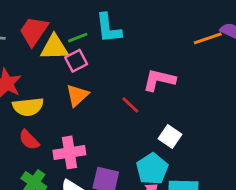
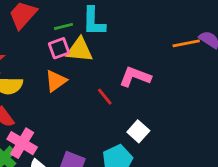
yellow triangle: (54, 47) -> (80, 50), moved
pink cross: (69, 152) -> (22, 143), moved, turned 32

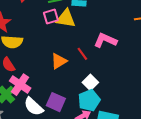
orange triangle: (56, 81) -> (59, 61), moved
white square: (138, 131) -> (90, 82), moved

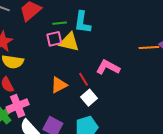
white square: (90, 82) -> (89, 98), moved
pink cross: (20, 85) -> (18, 106), turned 30

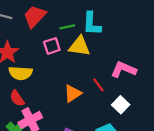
pink square: (54, 39) -> (52, 46), moved
white square: (89, 98) -> (121, 105), moved

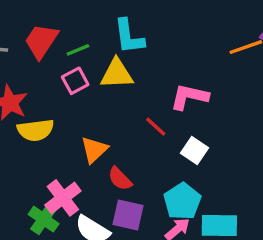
green line: (67, 27) -> (78, 50), moved
orange triangle: (73, 93) -> (94, 150), moved
red semicircle: (17, 98) -> (120, 179), moved

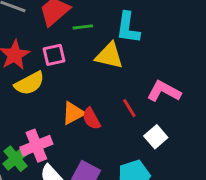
pink square: (75, 81) -> (54, 55), moved
yellow semicircle: (36, 130) -> (29, 83), turned -36
red semicircle: (120, 179) -> (91, 119), moved

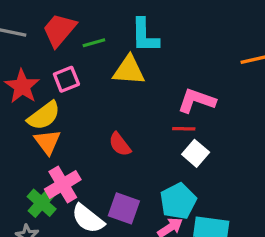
red line: (129, 108) -> (184, 129), moved, turned -48
orange triangle: (73, 113) -> (47, 142), moved, turned -30

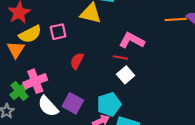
pink square: (66, 79) -> (58, 32), moved
orange triangle: (47, 142) -> (16, 50), moved
red semicircle: (120, 144) -> (77, 61), turned 56

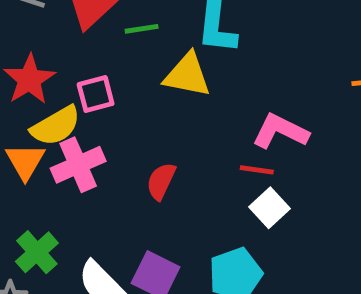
pink square: (58, 32) -> (96, 94), moved
pink cross: (35, 81) -> (78, 165), moved

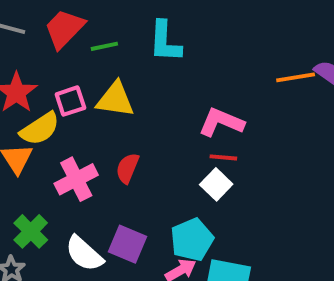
yellow triangle: (187, 75) -> (115, 99), moved
pink cross: (78, 165) -> (76, 179), moved
red line: (257, 170) -> (223, 157), moved

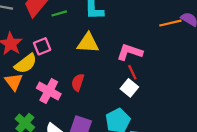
yellow triangle: (115, 99) -> (88, 43), moved
red line: (223, 157) -> (132, 72), turned 64
pink cross: (76, 179) -> (49, 91), turned -30

